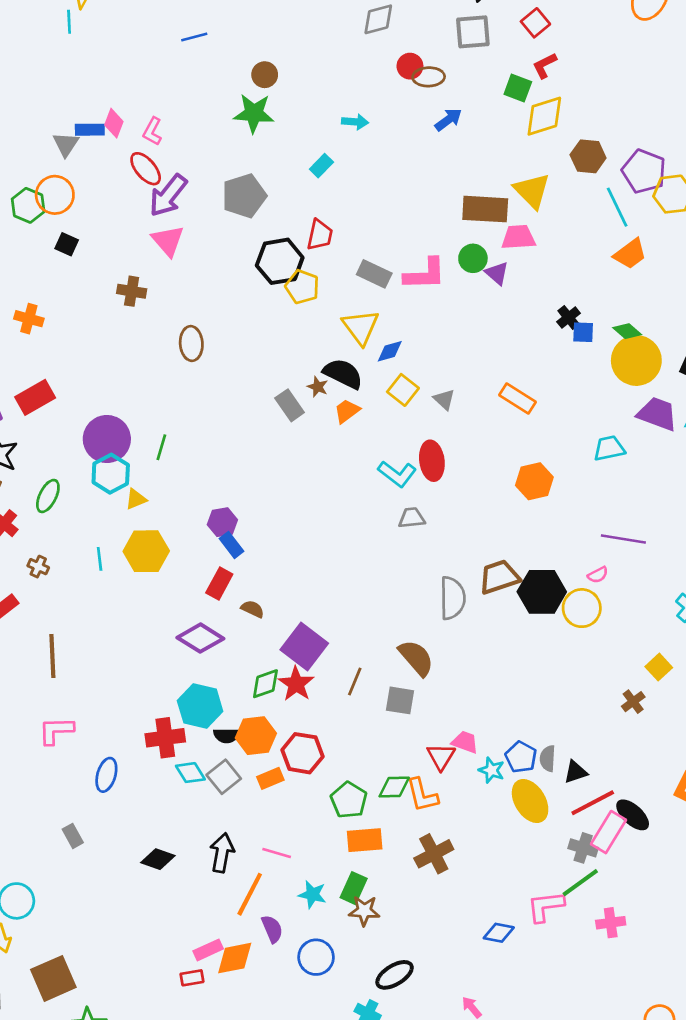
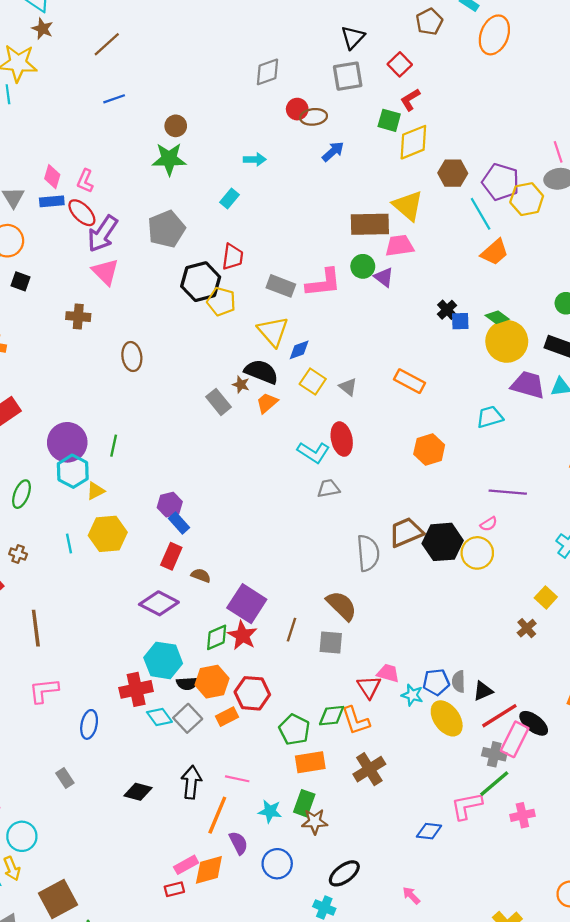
blue rectangle: (90, 130) -> (52, 201), moved
blue pentagon: (521, 757) -> (436, 682), turned -30

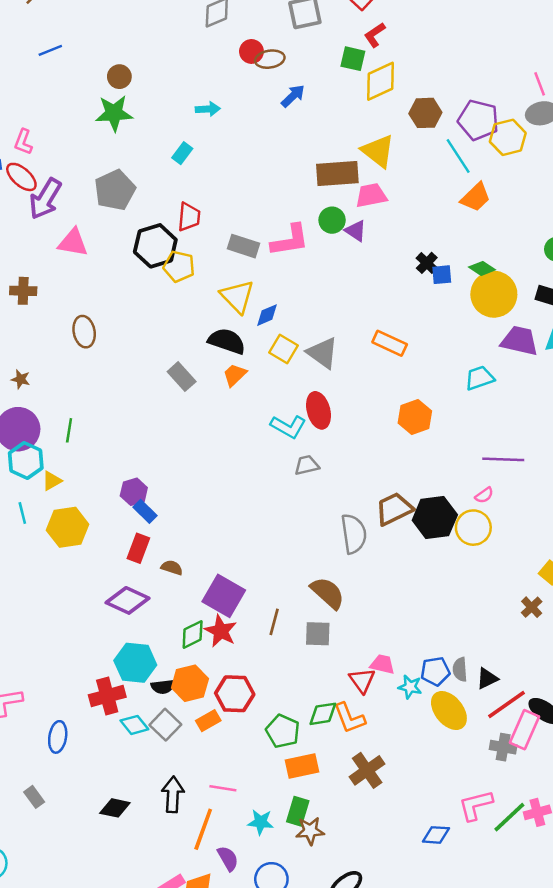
pink triangle: (105, 272) -> (73, 242), moved, turned -32
brown star: (241, 385) -> (21, 379), moved
gray triangle: (348, 387) -> (322, 353), size x1.6
cyan line: (69, 543) -> (22, 513), moved
green line: (494, 784) -> (509, 817), moved

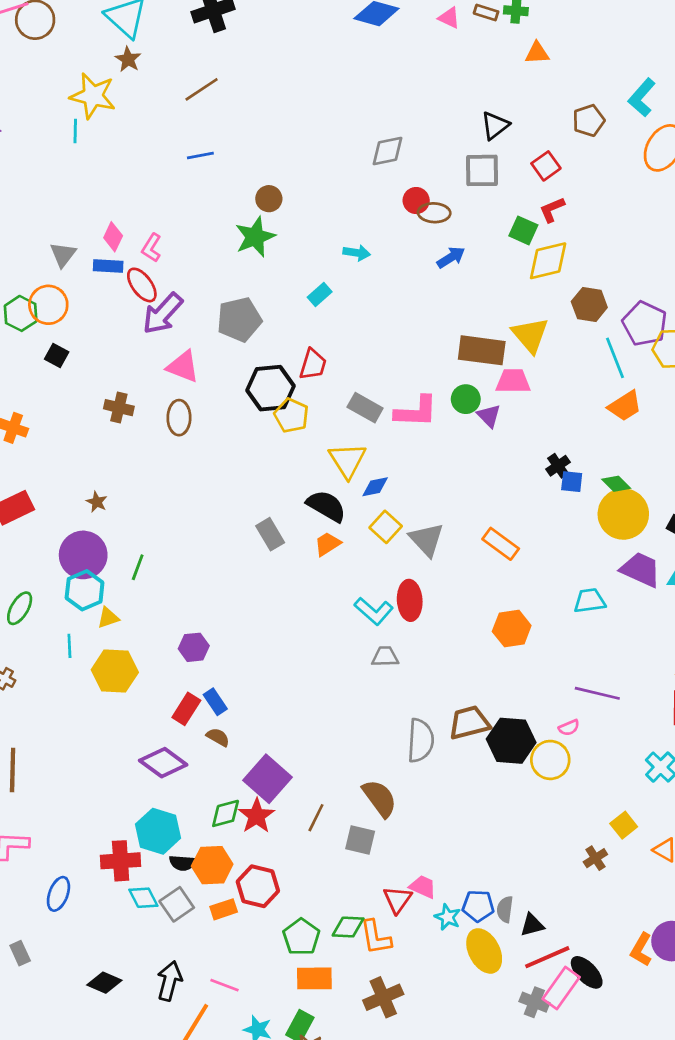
green star: (114, 113) -> (255, 237), turned -30
brown ellipse: (84, 332) -> (179, 418), moved
blue rectangle: (145, 511) -> (215, 702), moved

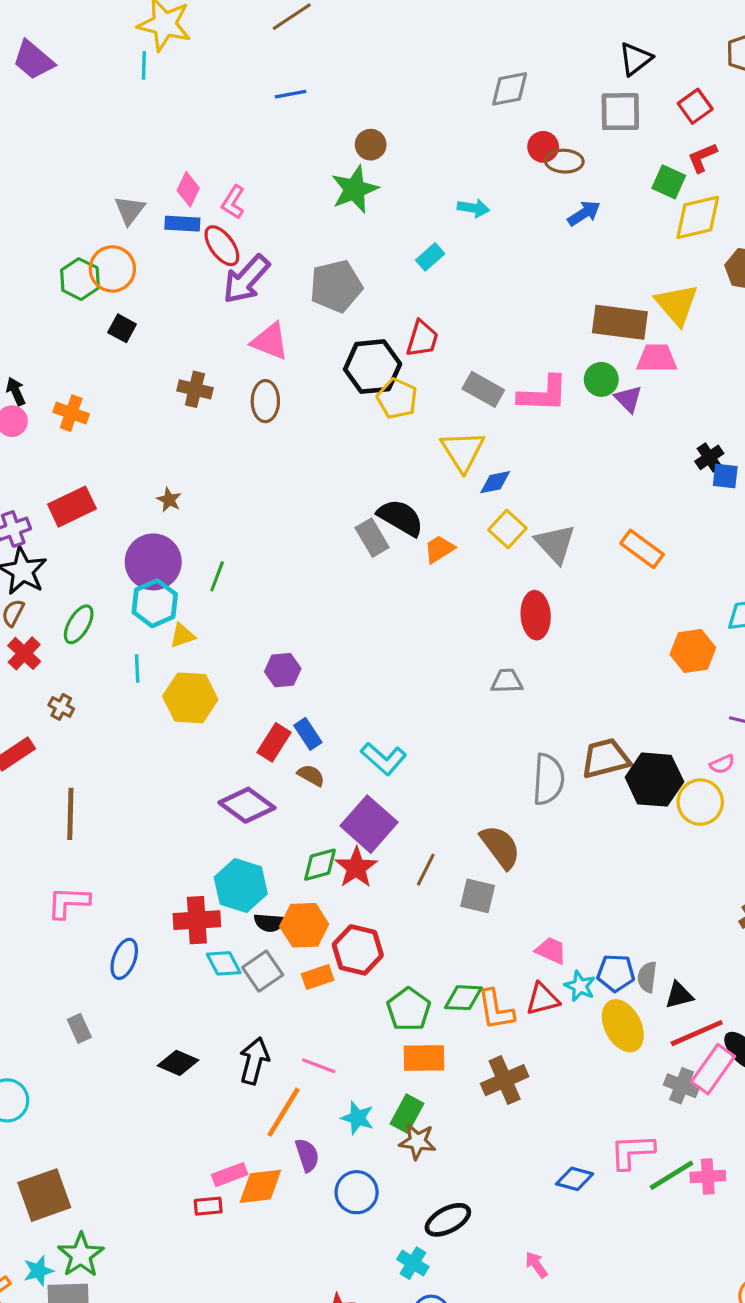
black semicircle: (326, 506) -> (401, 518), moved
cyan L-shape: (374, 611) -> (384, 759), moved
orange hexagon: (512, 629) -> (693, 651), moved
red triangle: (397, 900) -> (543, 999), moved, turned 40

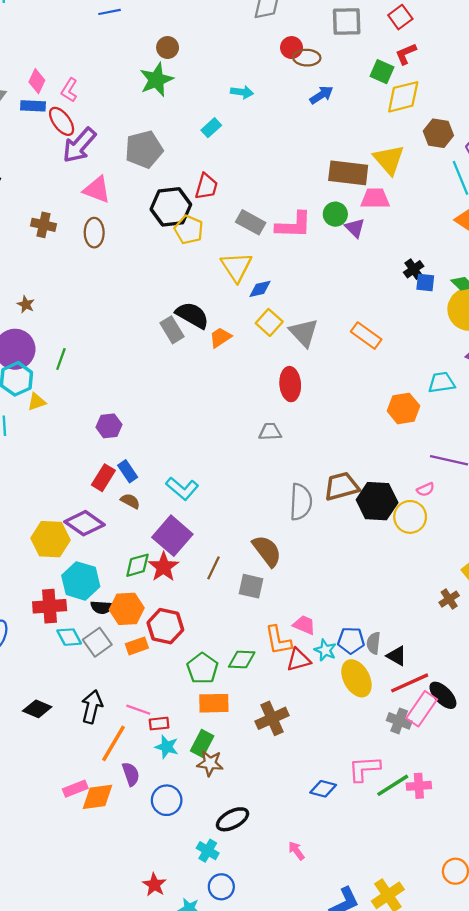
yellow hexagon: (190, 698) -> (50, 539), moved
black triangle: (679, 995) -> (397, 656), turned 45
orange L-shape: (496, 1010) -> (278, 640), moved
red rectangle: (208, 1206) -> (159, 724), moved

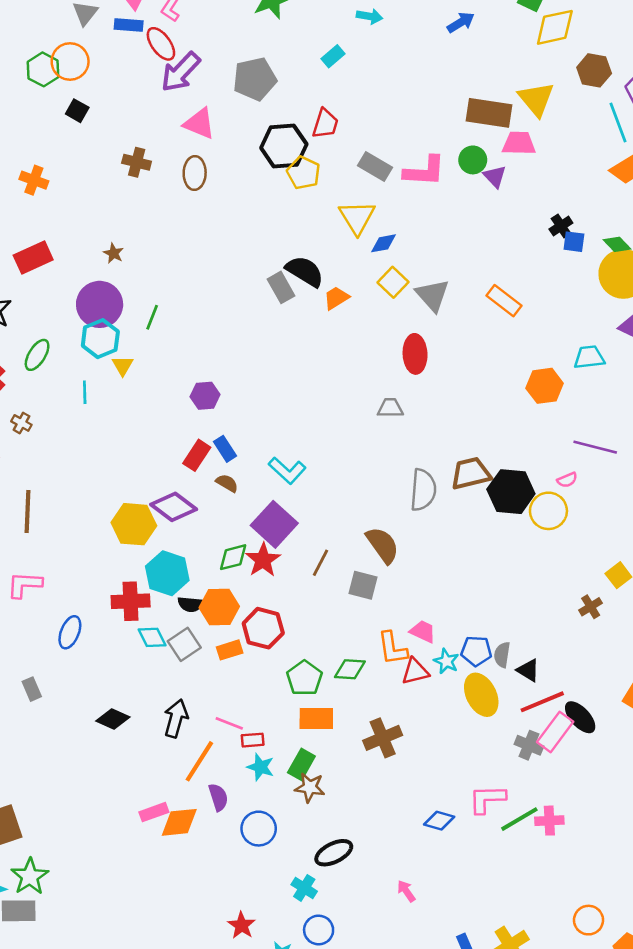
yellow triangle: (37, 402) -> (123, 366), turned -42

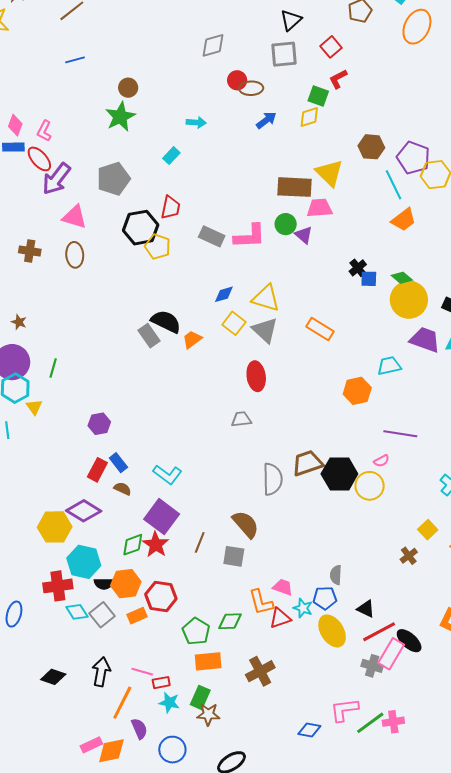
yellow diamond: (555, 27) -> (309, 117), moved, size x0.7
yellow triangle: (357, 217) -> (266, 298), moved, turned -36
gray semicircle: (502, 655) -> (336, 575), moved

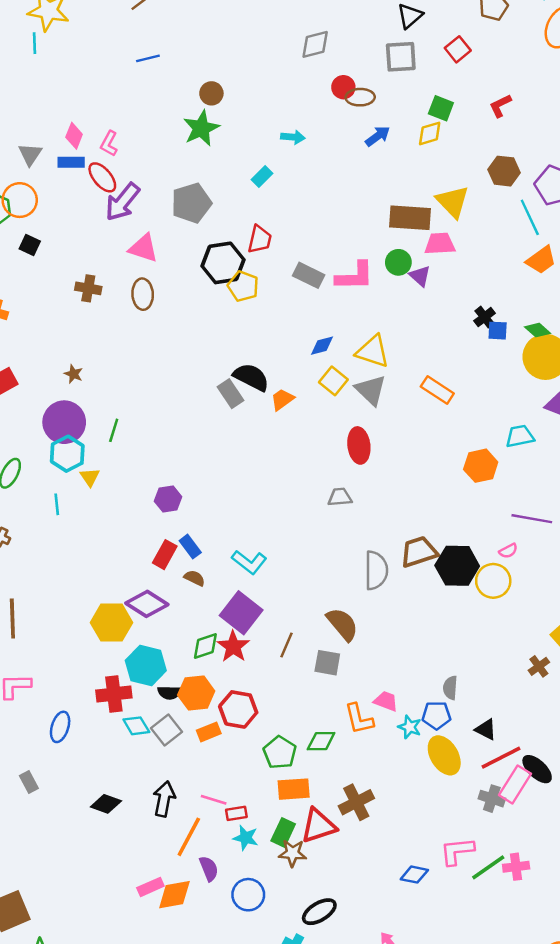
red L-shape: (338, 79) -> (500, 106), moved
red triangle: (280, 618) -> (318, 826), moved, size x1.4

